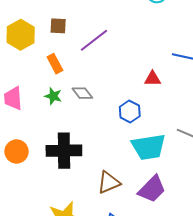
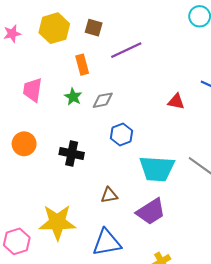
gray diamond: (82, 93) -> (103, 100), turned -75
blue hexagon: (130, 111) -> (122, 135), moved
black cross: (64, 151) -> (72, 154), size x0.7
brown triangle: (109, 182) -> (109, 195), size x0.7

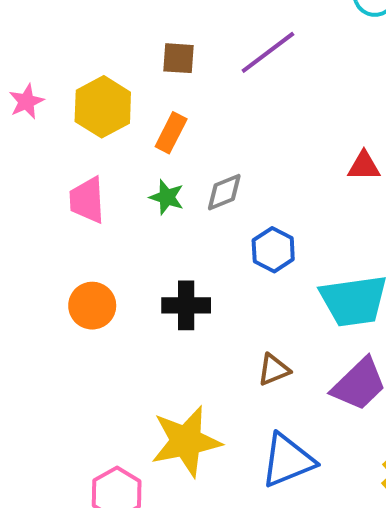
yellow hexagon: (54, 28) -> (103, 107), moved
purple line: (126, 50) -> (268, 52), moved
orange rectangle: (82, 65) -> (171, 133), turned 54

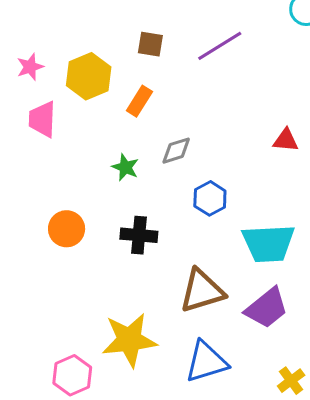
green star: (167, 197) -> (125, 167), moved
pink trapezoid: (87, 200) -> (42, 119), moved
brown triangle: (274, 370) -> (202, 291), size x1.8

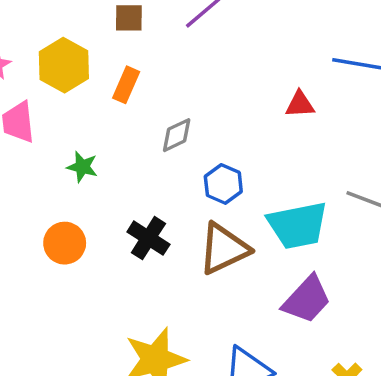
green star: (125, 167) -> (82, 167), moved
black cross: (139, 235) -> (148, 238), turned 36
brown triangle: (202, 291) -> (224, 249), moved

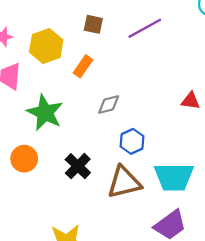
green star: (82, 167) -> (45, 113), size x1.8

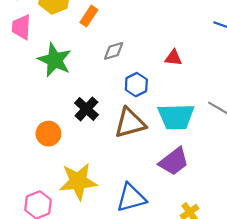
red triangle: (190, 101) -> (173, 58), moved
orange circle: (24, 159) -> (48, 134), moved

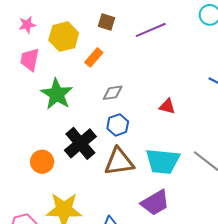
blue hexagon: (136, 85) -> (118, 125), moved
black cross: (86, 109) -> (80, 143), size x1.4

